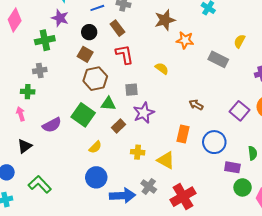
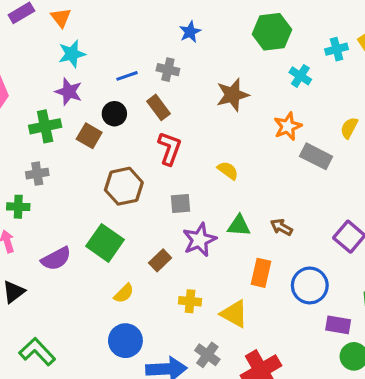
orange star: (185, 40) -> (288, 126), moved, turned -30
brown square: (85, 54) -> (89, 136), moved
red L-shape: (124, 54) -> (170, 148), turned 30
green triangle: (108, 104) -> (239, 226), moved

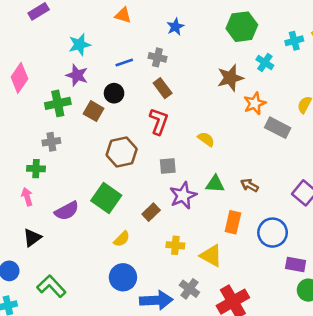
orange triangle: (61, 18) -> (123, 15), moved, turned -36
brown star: (233, 95) -> (230, 78), moved
brown rectangle: (159, 107) -> (163, 88), moved

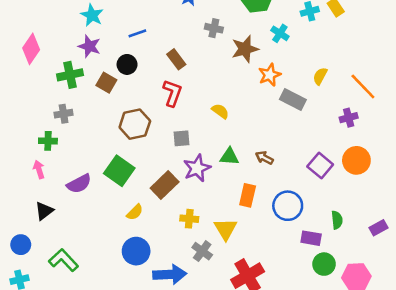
cyan star: (80, 45) -> (92, 15), turned -30
gray cross: (157, 57) -> (214, 28), moved
brown rectangle: (151, 212) -> (165, 185), size x1.5
yellow triangle: (211, 256) -> (226, 229), turned 30
gray cross: (189, 289) -> (202, 251), moved

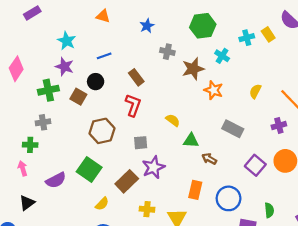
orange star: (270, 75) -> (213, 90), turned -30
gray rectangle: (293, 99) -> (233, 129), moved
green triangle: (229, 156) -> (191, 141), moved

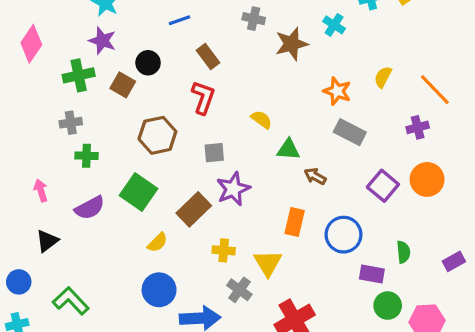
blue line: (104, 56) -> (180, 20), moved
orange star: (213, 90) -> (337, 91), moved
green cross: (30, 145) -> (87, 156), moved

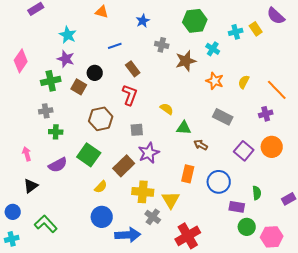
orange star: (337, 91) -> (215, 81), moved
yellow cross: (224, 250) -> (143, 192), size x1.5

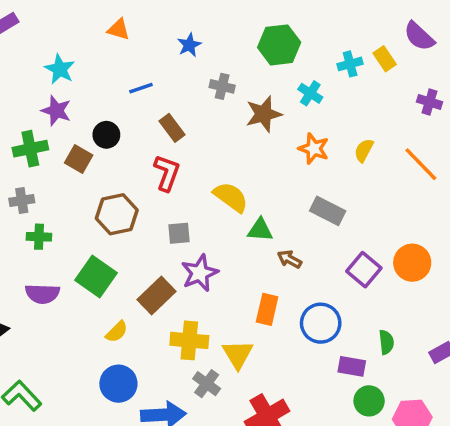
yellow semicircle: (167, 109) -> (231, 197), size x1.5
purple cross: (266, 114) -> (430, 102), moved, turned 32
purple semicircle: (58, 165) -> (42, 294), turned 30

